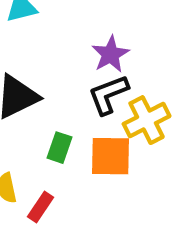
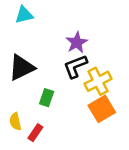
orange square: (110, 156) -> (102, 109), moved, turned -32

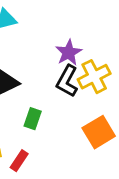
black L-shape: (75, 66) -> (67, 81), turned -40
yellow cross: (98, 81) -> (94, 77), moved

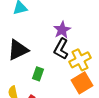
yellow cross: (94, 77) -> (80, 60), moved

